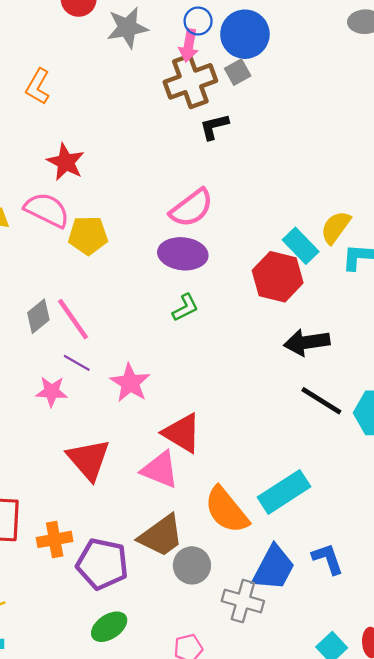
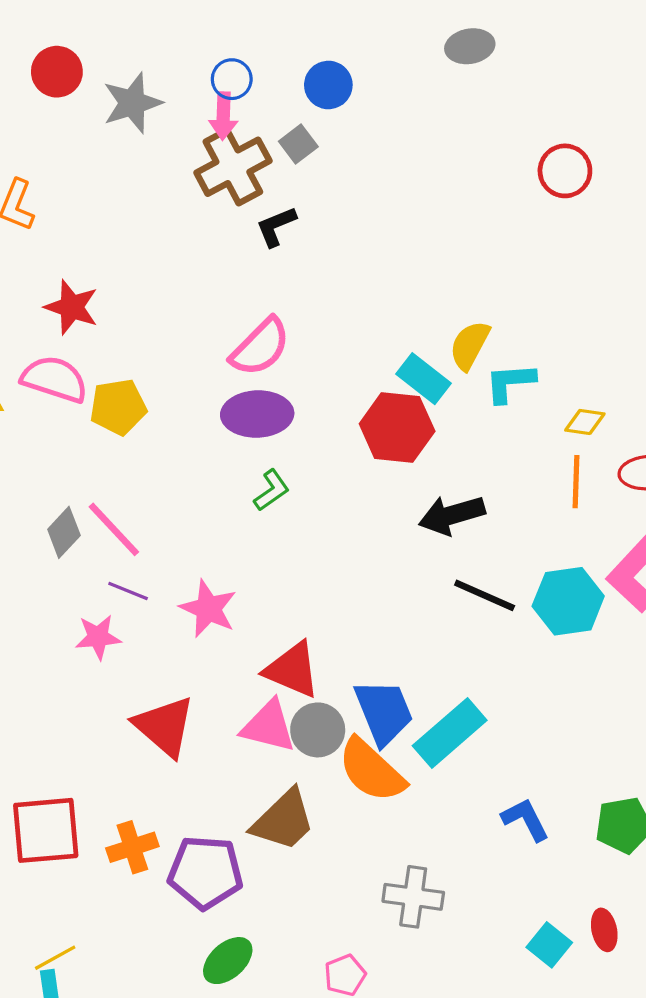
blue circle: (245, 34) -> (328, 85), moved, size x0.7
gray circle: (192, 565) -> (318, 730), moved
blue trapezoid: (274, 568) -> (384, 712), moved, turned -42

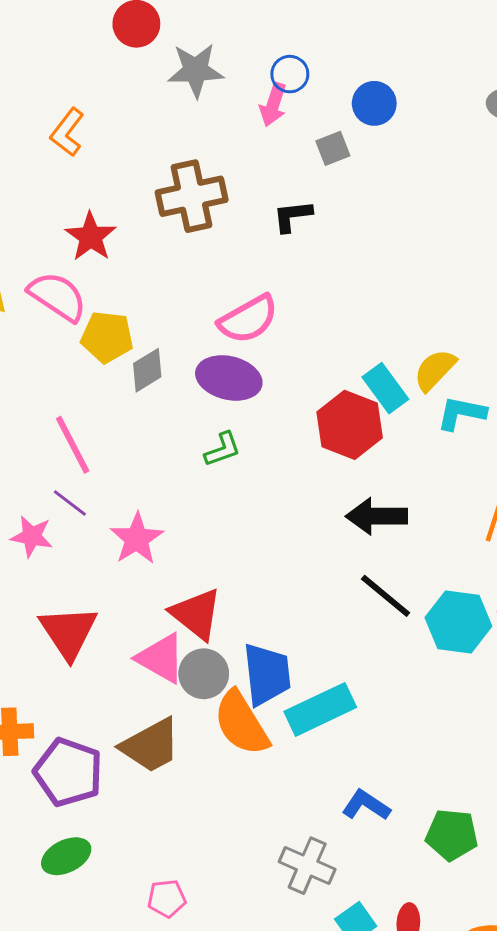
brown cross: (233, 167) -> (192, 196), moved
gray diamond: (64, 532) -> (147, 370), moved
blue L-shape: (525, 819) -> (366, 805), turned -45
gray cross: (413, 897) -> (307, 866), moved

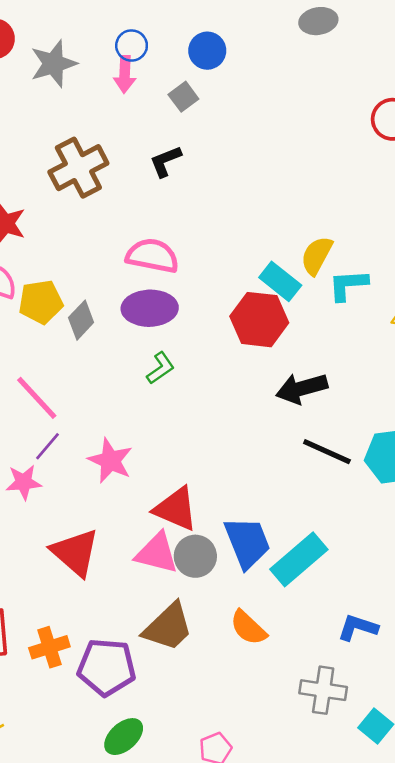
pink semicircle: (248, 319) -> (152, 256), turned -124
purple line: (70, 503) -> (47, 446), turned -72
orange semicircle: (241, 723) -> (248, 628), moved, size x0.7

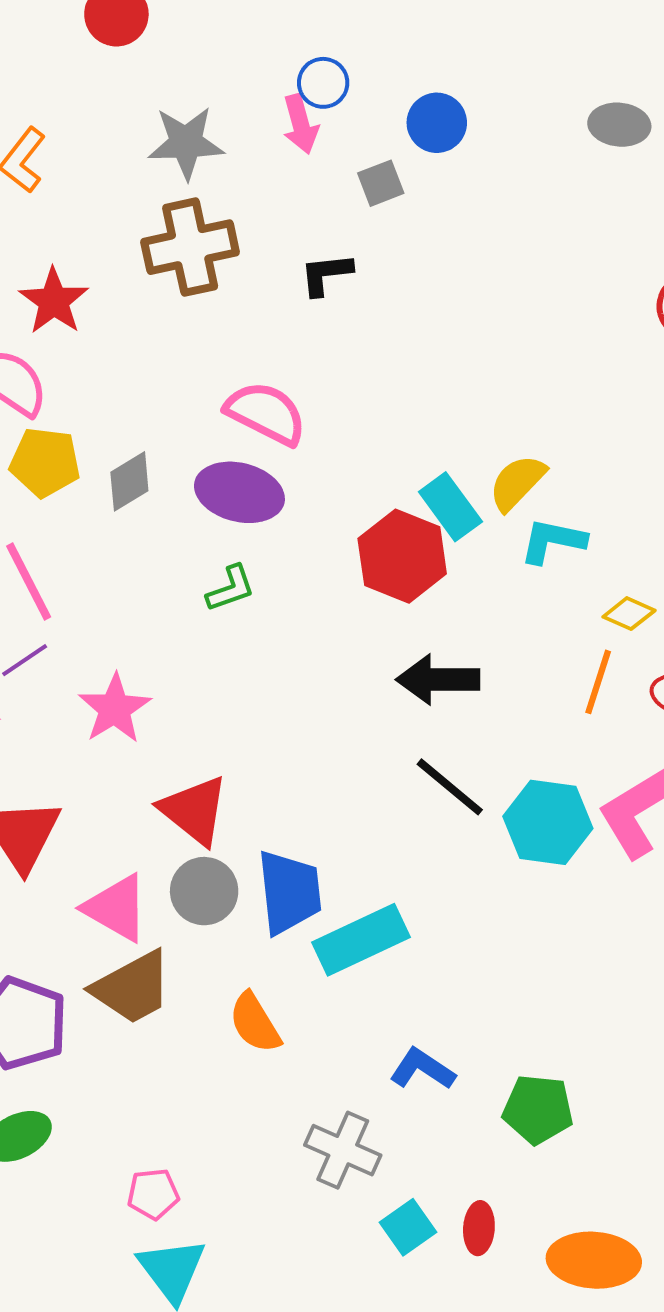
gray star: (53, 64) -> (186, 143), moved
pink arrow: (125, 74) -> (301, 124), turned -33
yellow pentagon: (41, 302) -> (45, 462), moved
pink triangle: (157, 553) -> (116, 908), moved

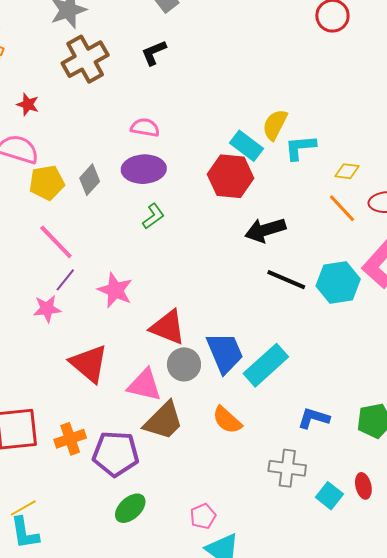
red star: (54, 301) -> (28, 104), size x0.7
pink semicircle: (266, 413) -> (145, 128), size x0.7
orange line: (598, 682) -> (342, 208), turned -44

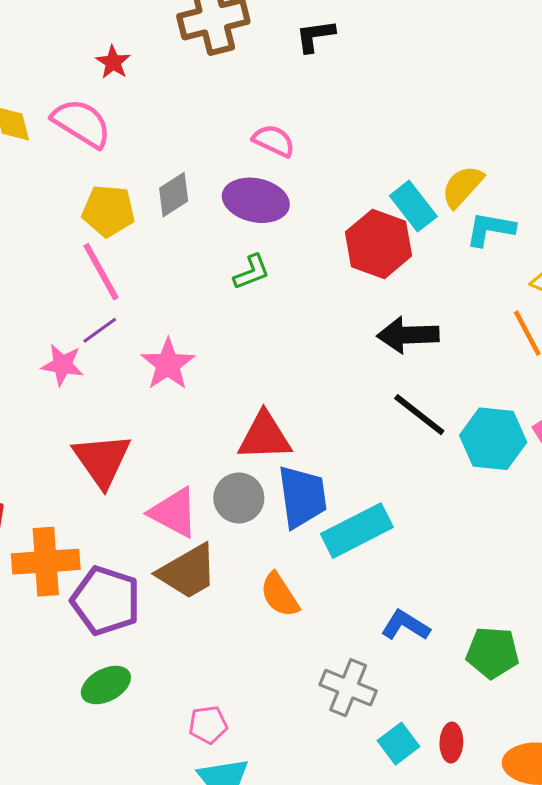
yellow pentagon: (47, 183) -> (108, 211), moved
red triangle: (168, 327) -> (264, 436), moved, turned -39
orange cross: (70, 439) -> (46, 562), size x1.4

